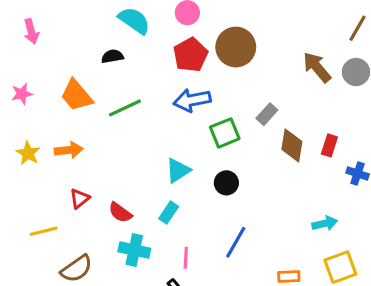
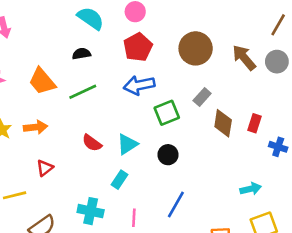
brown circle: (236, 47) -> (196, 48), moved
black semicircle: (112, 56) -> (81, 54), moved
red semicircle: (120, 213) -> (92, 143), moved

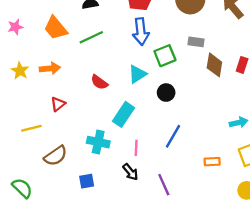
blue arrow: (139, 85) -> (141, 32), turned -85
gray rectangle: (202, 97) -> (196, 42), turned 56
cyan triangle: (127, 144) -> (137, 74), moved
cyan rectangle: (119, 180) -> (124, 114), size x1.5

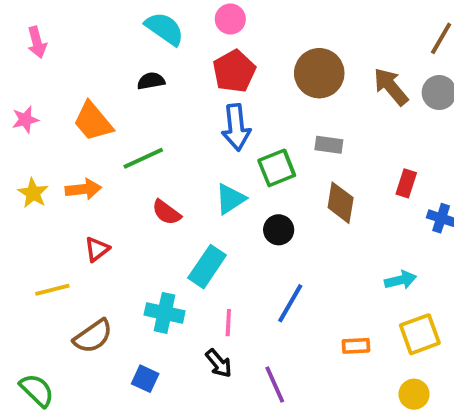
green line: (91, 37) -> (143, 158), moved
brown diamond: (214, 65) -> (341, 203), moved
blue square: (87, 181) -> (145, 379), turned 35

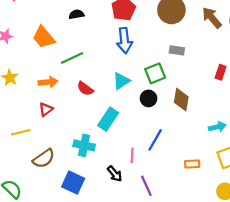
green square: (277, 168) -> (155, 73), moved
orange arrow: (83, 189) -> (48, 82), moved
brown diamond: (341, 203) -> (181, 100), moved
pink line: (228, 323) -> (132, 155), moved
blue square: (145, 379) -> (73, 183), size x1.5

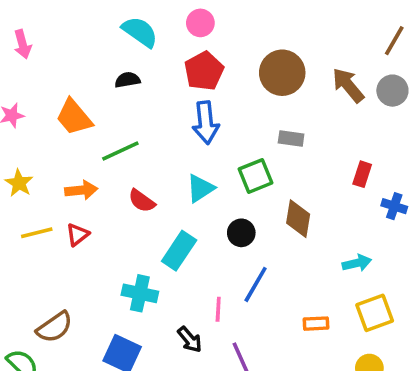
black circle: (149, 98) -> (241, 233), moved
yellow line: (21, 132) -> (37, 233), moved
brown semicircle: (44, 159) -> (55, 327), moved

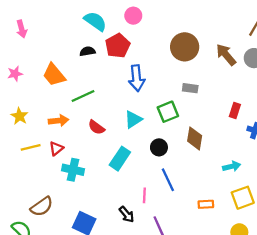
red pentagon: (204, 71) -> (118, 46), moved
blue line: (256, 284) -> (168, 180), turned -55
cyan cross: (140, 293) -> (73, 170), moved

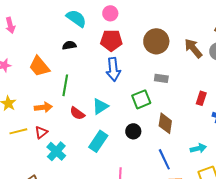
red pentagon: (118, 46) -> (111, 40), moved, turned 30
green line: (83, 96) -> (65, 85), turned -55
cyan triangle: (133, 119) -> (100, 106), moved
cyan cross: (73, 170) -> (56, 151), turned 30
blue line: (168, 180) -> (164, 159), moved

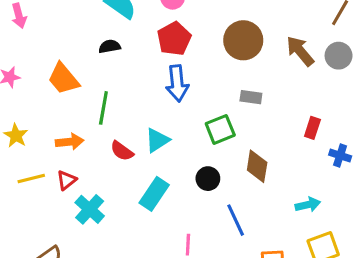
red pentagon: (111, 40) -> (174, 39), turned -30
blue line: (164, 159) -> (236, 220), moved

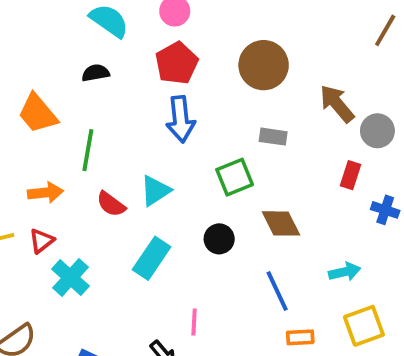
brown arrow: (300, 51) -> (337, 104), moved
gray circle: (339, 56) -> (377, 131), moved
brown diamond: (257, 166) -> (281, 223), turned -36
blue line: (236, 220) -> (277, 291), moved

